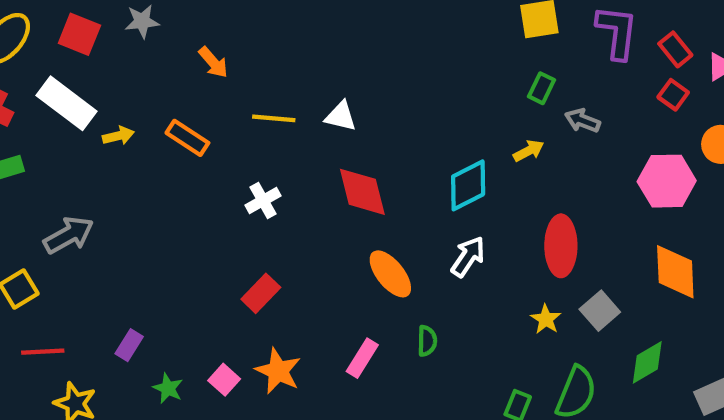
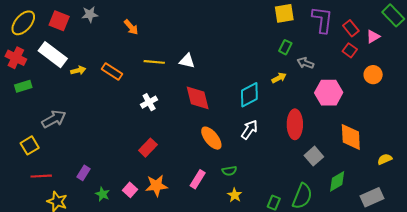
orange arrow: (213, 62) -> (131, 27), moved
pink hexagon: (667, 181) -> (329, 93), moved
yellow star: (546, 319) -> (235, 195), moved
green semicircle: (427, 341) -> (229, 171), turned 80
orange star: (278, 371) -> (156, 186), turned -30

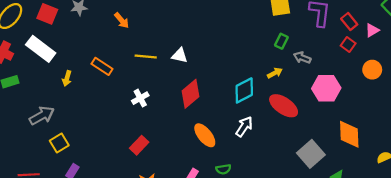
yellow arrow: (78, 70) -> (67, 78), moved, turned 120
red diamond: (198, 98) -> (191, 94), turned 64
red ellipse: (295, 124) -> (284, 106), moved, turned -56
yellow square: (30, 145) -> (59, 143), moved
gray square: (314, 156) -> (311, 154), size x1.4

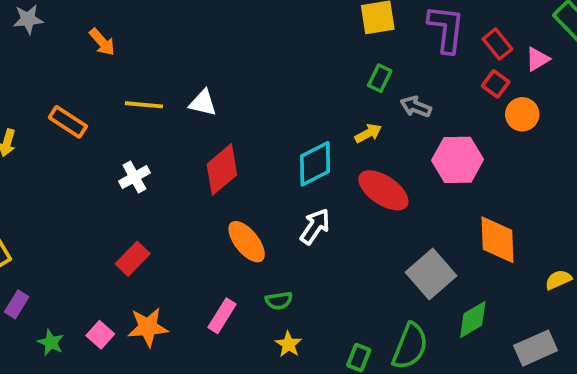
orange circle: (372, 70) -> (522, 114), moved

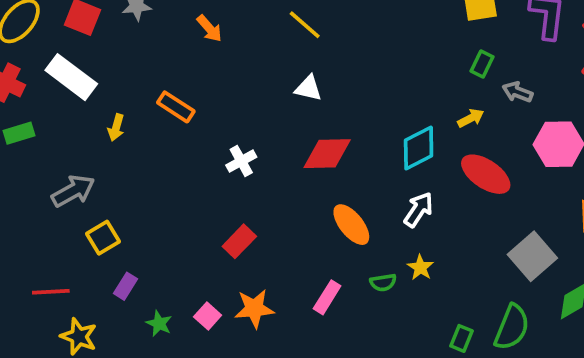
yellow line: (144, 105) -> (305, 25), moved, turned 36
red diamond: (222, 169) -> (327, 154), turned 39
yellow star: (288, 344) -> (420, 267), moved

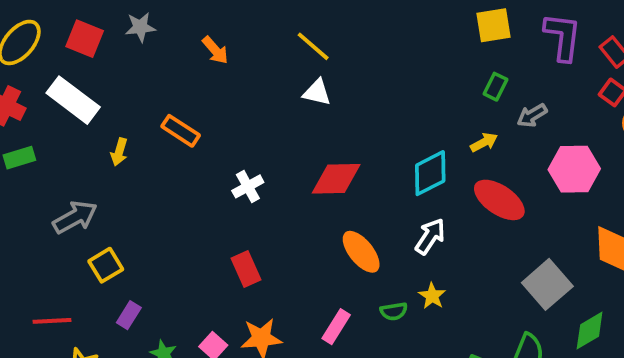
white triangle: (308, 88) -> (317, 92), moved
gray arrow: (517, 92) -> (532, 115), turned -52
red rectangle: (239, 241) -> (246, 269), turned -68

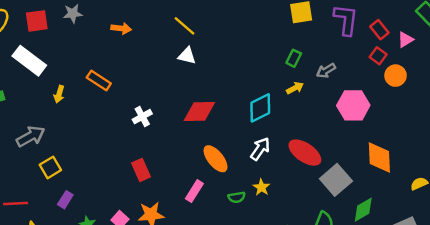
red square: (85, 39) -> (37, 21), turned -30
orange arrow: (215, 50) -> (121, 28), turned -42
green rectangle: (496, 87) -> (294, 58), moved
red ellipse: (499, 200) -> (305, 153), moved
pink rectangle: (336, 327) -> (194, 191), moved

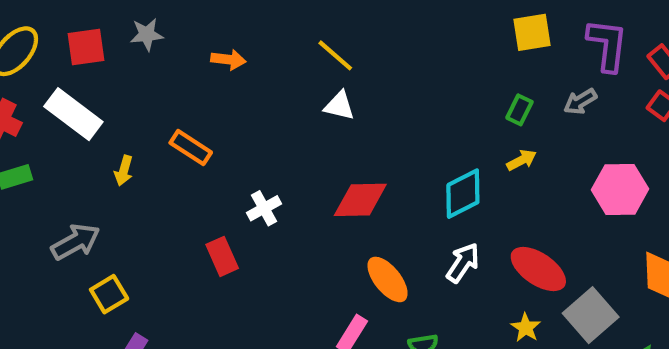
gray arrow: (326, 71) -> (580, 101), moved
red rectangle: (141, 170) -> (222, 256), moved
yellow star: (261, 187) -> (526, 328), moved

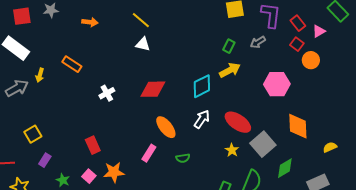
yellow arrow: (522, 160) -> (230, 70), size x1.5
gray arrow: (76, 242) -> (17, 88), moved
red rectangle: (222, 256) -> (93, 145), moved

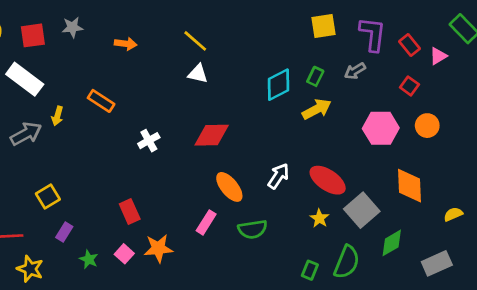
red square: (297, 44) -> (409, 86), moved
orange circle: (311, 60) -> (427, 126), moved
cyan diamond: (202, 86) -> (278, 85), moved
green semicircle: (183, 158) -> (253, 229), size x1.5

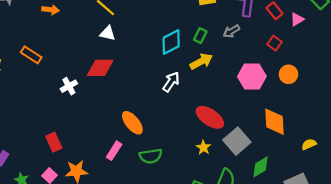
red diamond: (212, 135) -> (100, 68), moved
white arrow: (278, 176) -> (171, 82), moved

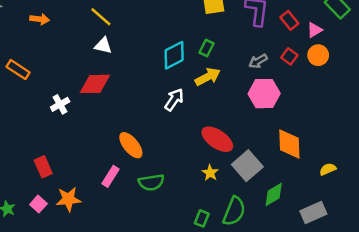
gray arrow: (231, 31) -> (258, 61), moved
orange circle: (288, 74) -> (318, 55), moved

